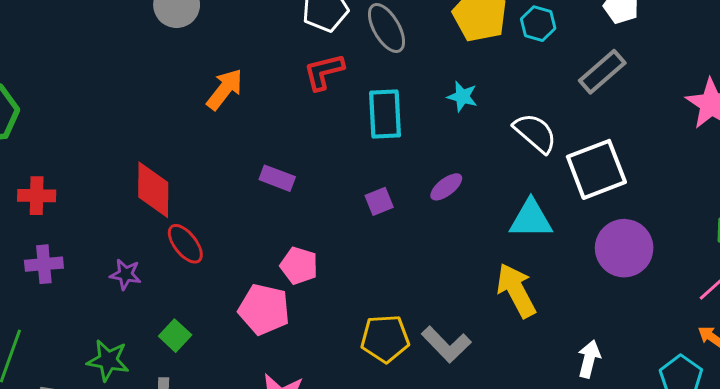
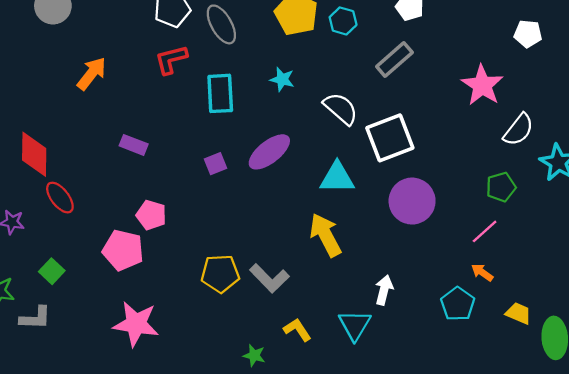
purple ellipse: (446, 187) -> (269, 152), size x1.6

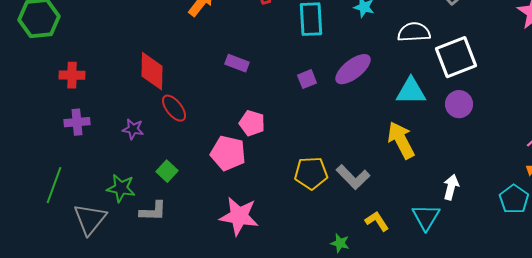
white semicircle: (341, 109) -> (414, 32), turned -44
purple circle: (412, 201) -> (459, 104), moved, size x0.7

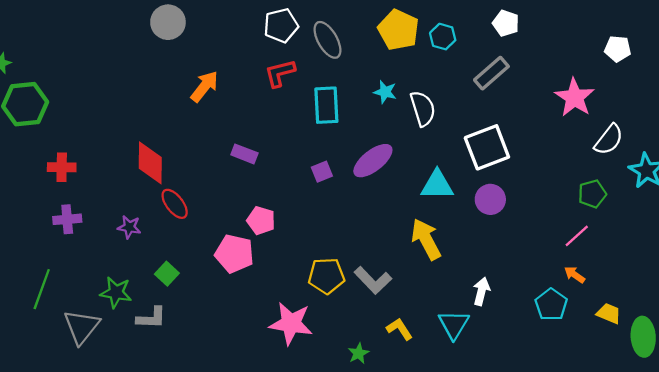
white semicircle: (414, 32) -> (423, 109), moved, turned 76
pink star: (239, 216) -> (291, 323), moved
green star: (340, 243) -> (358, 353), turned 30

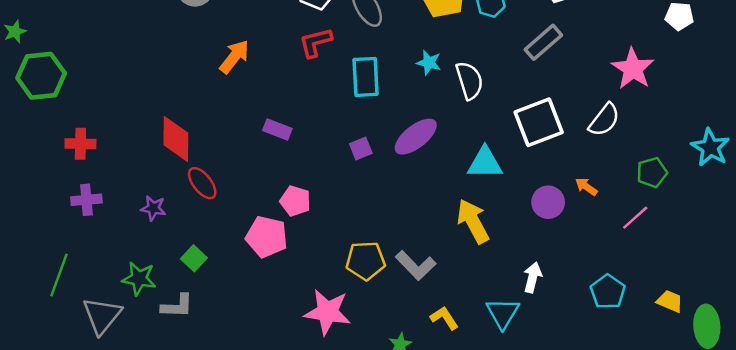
white semicircle: (609, 140) -> (604, 120), moved
purple circle: (490, 199) -> (548, 202), moved
orange arrow: (575, 275) -> (586, 187), moved

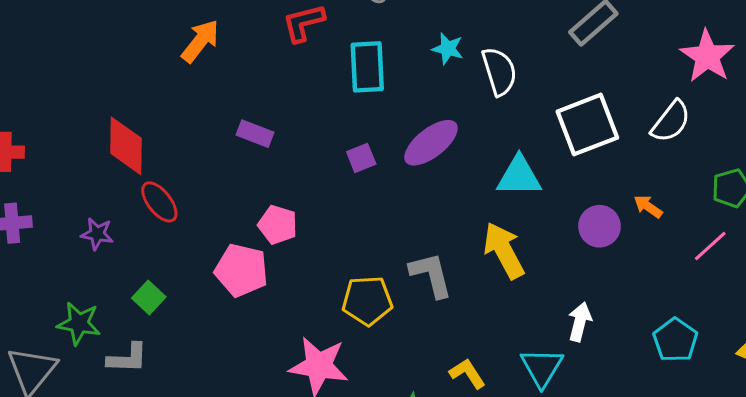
gray L-shape: (416, 265) -> (431, 275), moved, turned -150

